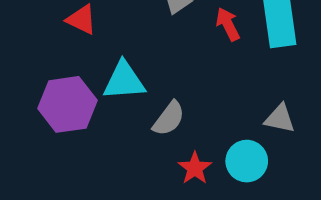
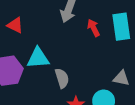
gray semicircle: (169, 119) -> (62, 78), turned -54

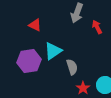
cyan triangle: (38, 58) -> (53, 51), turned -30

